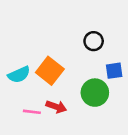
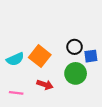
black circle: (94, 41) -> (75, 47), moved
pink line: (32, 112) -> (16, 93), moved

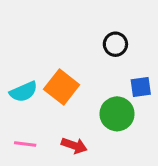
black circle: (75, 47) -> (115, 44), moved
red arrow: (45, 85) -> (74, 146), moved

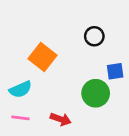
orange square: (62, 87) -> (42, 57), moved
cyan semicircle: (24, 92) -> (20, 89), moved

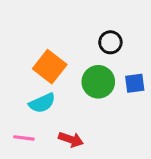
cyan semicircle: (20, 89) -> (42, 103), moved
green circle: (96, 93) -> (98, 82), moved

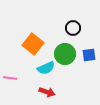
cyan semicircle: (42, 103) -> (46, 68), moved
pink line: (24, 138) -> (10, 78), moved

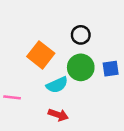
black circle: (73, 28) -> (81, 35), moved

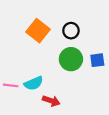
orange square: (41, 55) -> (38, 31), moved
cyan semicircle: (57, 85) -> (34, 83), moved

